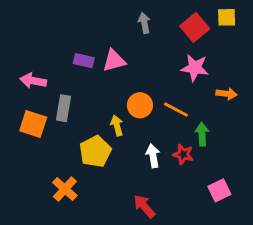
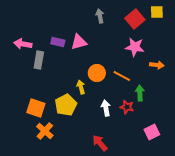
pink arrow: (33, 81) -> (23, 44), moved
gray rectangle: (63, 108) -> (39, 60), moved
orange square: (33, 124) -> (36, 108), moved

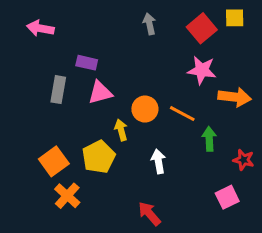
pink triangle: (79, 42) -> (100, 93), moved
pink arrow: (23, 44) -> (40, 28), moved
orange arrow: (157, 65) -> (235, 97), size x1.5
red star: (127, 107) -> (244, 160), moved
orange square: (36, 108) -> (54, 161), turned 36

